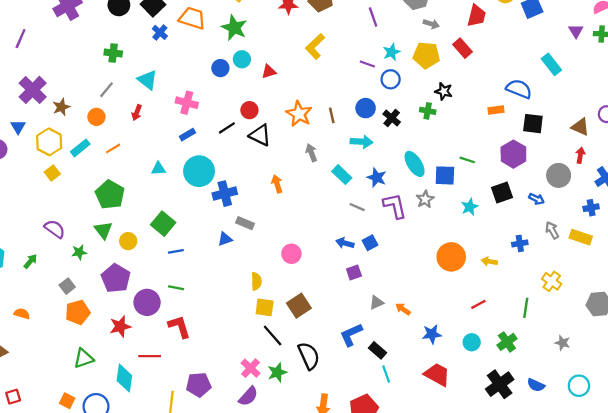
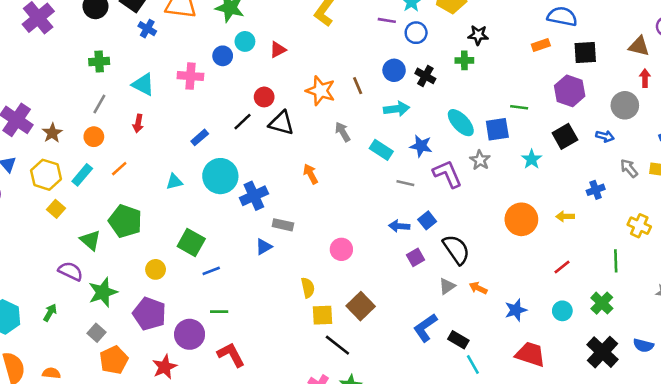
pink cross: (187, 103) -> (190, 76), moved
green triangle: (103, 230) -> (90, 240), moved
green star: (79, 252) -> (103, 292), size x1.6
black semicircle: (309, 356) -> (456, 249), moved

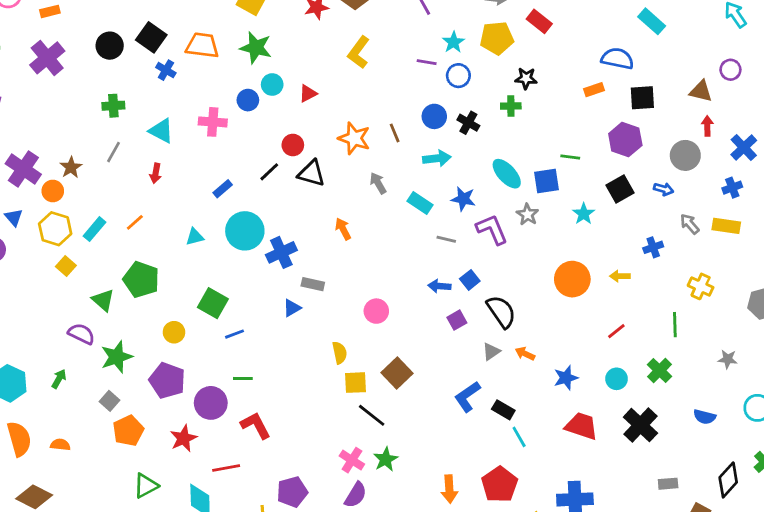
brown star: (52, 133) -> (71, 167), moved
orange circle: (94, 137) -> (53, 191), moved
black cross: (602, 352) -> (640, 425), moved

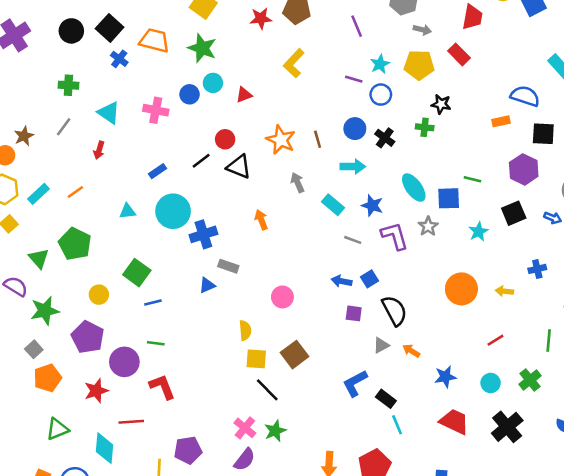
purple square: (457, 320) -> (354, 313), turned 30

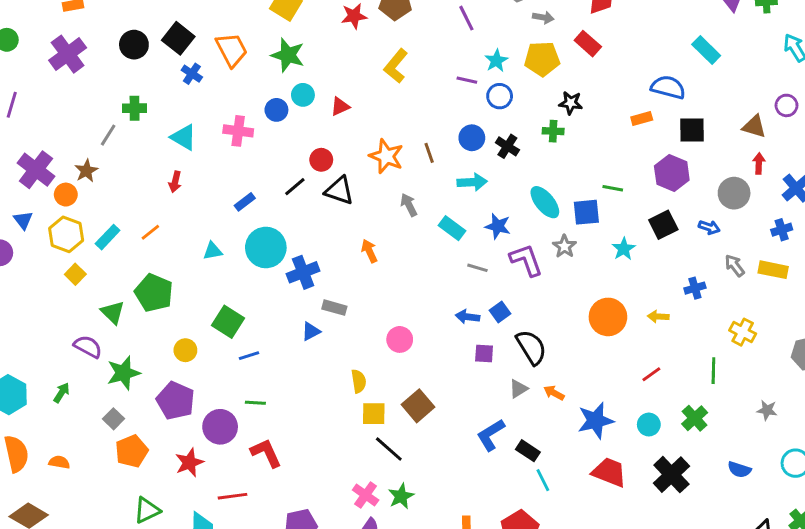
orange trapezoid: (154, 40) -> (232, 50), turned 52
gray line: (64, 127) -> (108, 135), moved
blue star: (445, 377) -> (596, 421), size x1.4

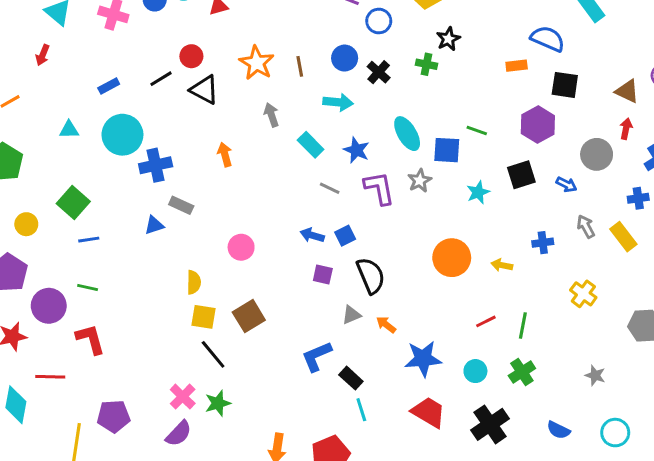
black star: (571, 103) -> (448, 39), turned 30
yellow rectangle: (773, 270) -> (623, 237), turned 32
green line: (713, 371) -> (523, 325), moved

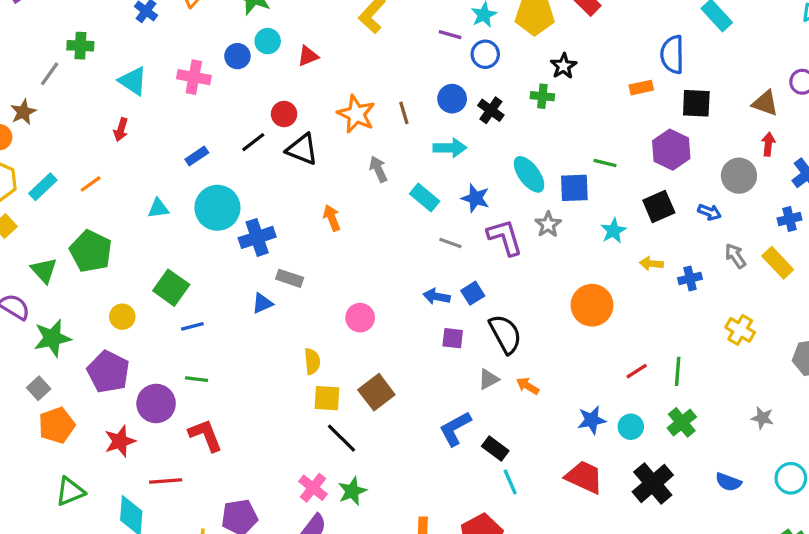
blue semicircle: (548, 39) -> (672, 55), turned -108
yellow arrow: (502, 265) -> (651, 264), moved
blue star: (423, 359) -> (592, 420), moved, size x0.7

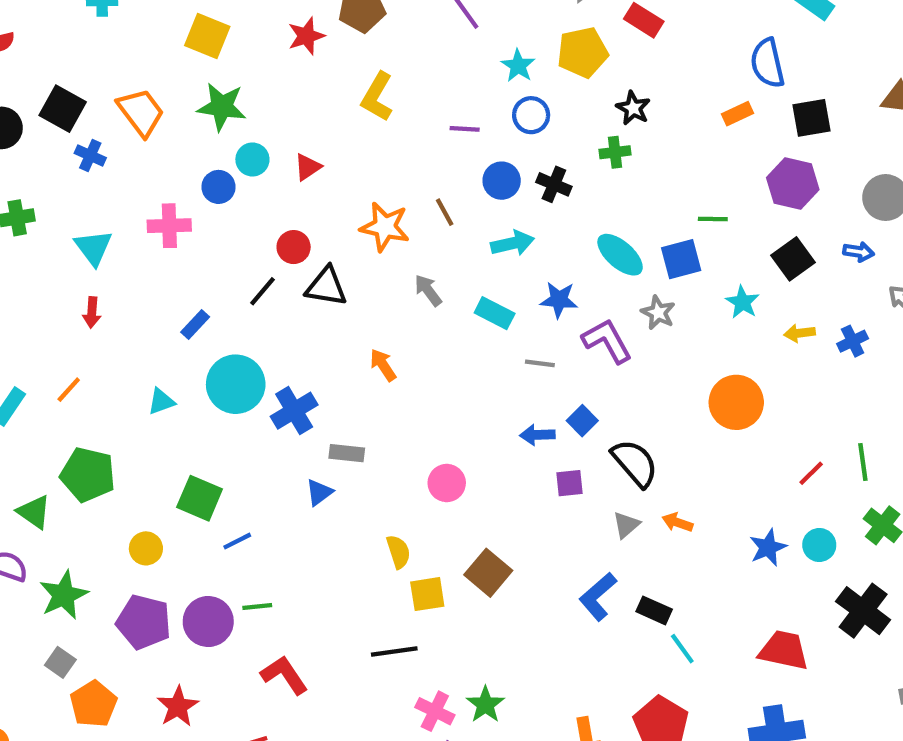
purple line: (450, 35) -> (465, 129), moved
cyan triangle: (133, 81) -> (93, 248), turned 32
purple circle: (156, 404) -> (208, 622), moved
black line: (342, 438) -> (394, 651), moved, turned -40
red trapezoid: (584, 477) -> (784, 650), moved

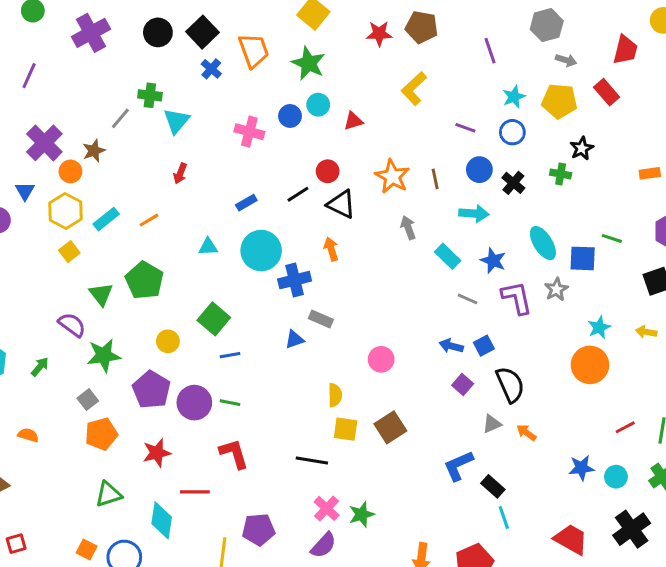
cyan triangle: (93, 248) -> (176, 121), moved
cyan star: (742, 302) -> (599, 327), moved
orange arrow: (383, 365) -> (331, 249), moved
purple square: (569, 483) -> (463, 384), turned 30

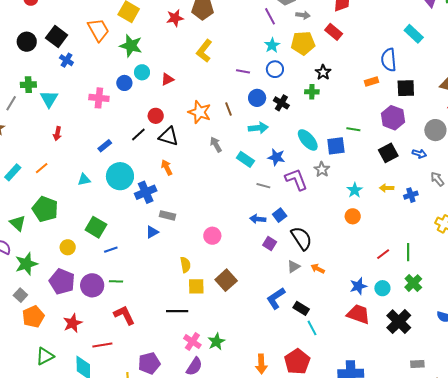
orange trapezoid: (254, 50) -> (98, 30), moved
purple line: (490, 51) -> (270, 16), moved
orange circle: (590, 365) -> (353, 216), size x0.6
red trapezoid: (571, 539) -> (358, 314), moved

